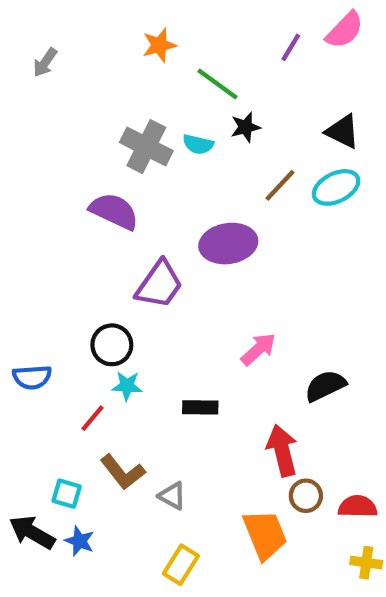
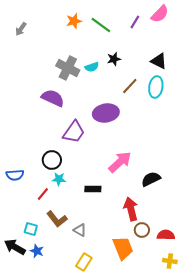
green line: (217, 84) -> (101, 25), moved
cyan semicircle: (198, 144) -> (92, 67), turned -32
cyan ellipse: (336, 187) -> (156, 87), turned -55
pink arrow: (258, 349) -> (120, 162), size x1.4

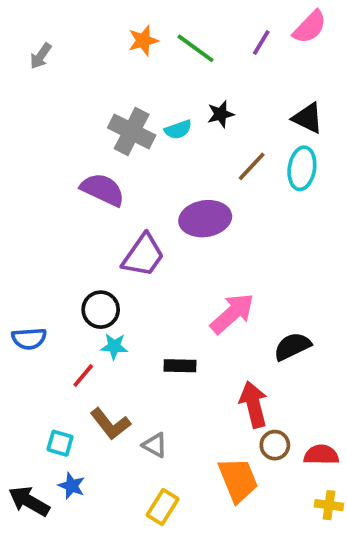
black arrow: (15, 247) -> (29, 501), moved

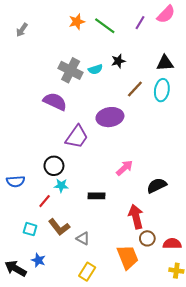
black triangle: (308, 118) -> (165, 63), turned -30
pink arrow: (232, 313) -> (124, 168), size x0.7
cyan square: (60, 443) -> (30, 229), moved

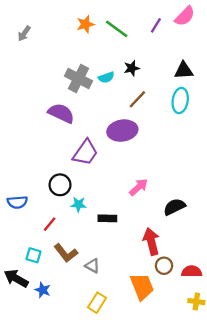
brown line: (135, 89) -> (137, 99), moved
cyan star: (61, 186) -> (78, 204), moved
black arrow: (16, 269) -> (16, 278), moved

